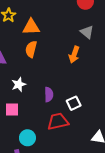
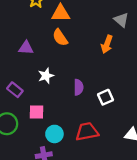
orange semicircle: (31, 49) -> (60, 37), turned -49
pink square: (12, 109) -> (36, 112), moved
red trapezoid: (58, 121) -> (87, 132), moved

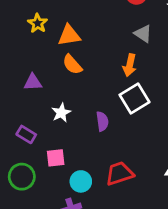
white square: (105, 97) -> (134, 98), moved, size x1.5

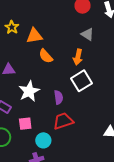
orange semicircle: (72, 65) -> (46, 56), moved
white star: (61, 113) -> (29, 91), size x1.5
red trapezoid: (119, 173) -> (63, 121), moved

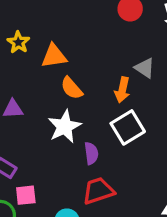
gray triangle: (87, 34) -> (145, 68), moved
white star: (29, 91) -> (64, 126), moved
pink square: (25, 124) -> (26, 195), moved

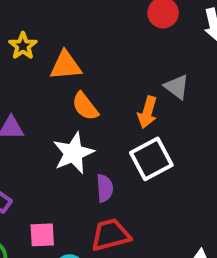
pink square: (26, 195) -> (42, 235), moved

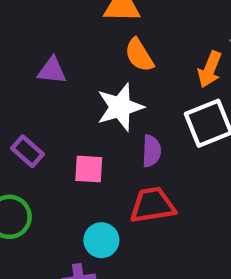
pink square: (42, 235) -> (89, 169), moved

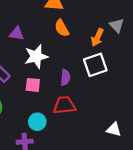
white star: (120, 107) -> (36, 56), moved

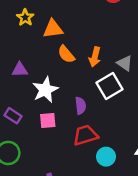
gray triangle: (117, 25) -> (125, 63), moved
orange arrow: (97, 37) -> (95, 57), moved
cyan circle: (37, 122) -> (106, 157), moved

